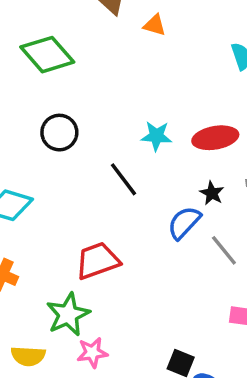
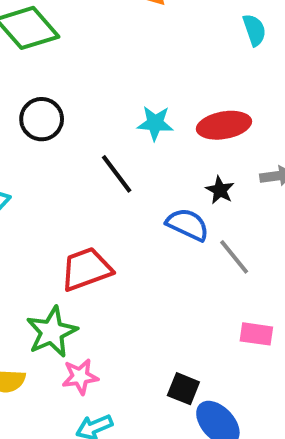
blue semicircle: (184, 223) -> (188, 225), turned 72

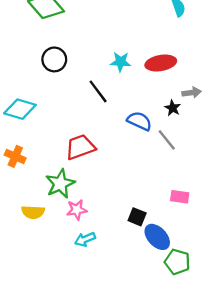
black star: (220, 190) -> (173, 108), moved
pink rectangle: (256, 334) -> (180, 197), moved

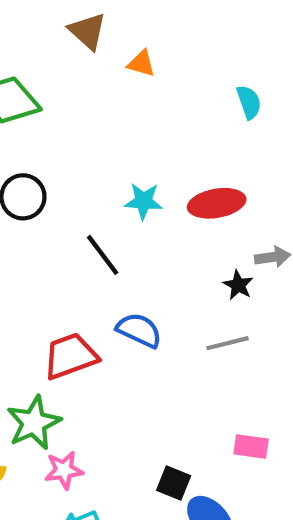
blue semicircle: (139, 121) -> (139, 330), moved
gray line: (167, 140) -> (227, 343), turned -65

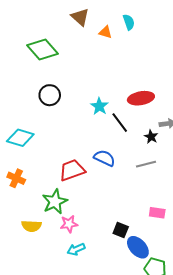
cyan semicircle: (249, 102) -> (129, 22), moved
cyan star: (143, 201) -> (99, 106), moved, turned 30
black line: (103, 255) -> (120, 123), moved

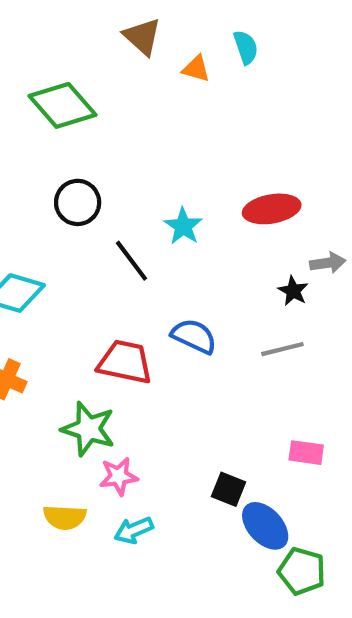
black line: (120, 123) -> (132, 261), moved
red trapezoid: (72, 170) -> (125, 362), turned 32
green star: (55, 202) -> (88, 429), turned -30
yellow semicircle: (31, 226) -> (65, 517), moved

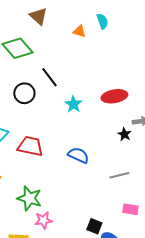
brown triangle: (142, 36) -> (38, 16), moved
black line: (132, 261) -> (49, 77), moved
gray line: (282, 349) -> (119, 175), moved
red trapezoid: (125, 362) -> (30, 146), moved

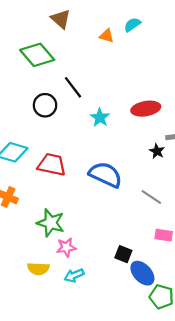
cyan semicircle: (102, 21) -> (132, 25), turned -105
blue semicircle: (78, 155) -> (105, 175), size x1.4
gray line: (119, 175) -> (151, 197), turned 48

